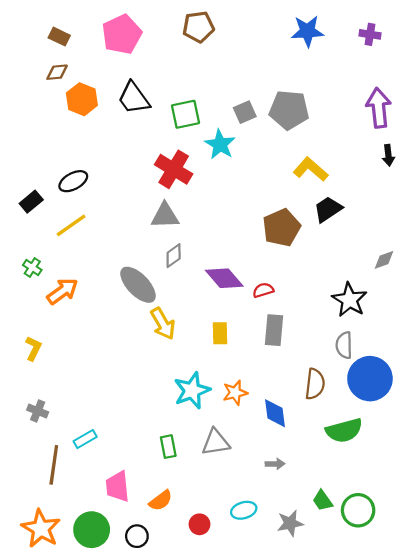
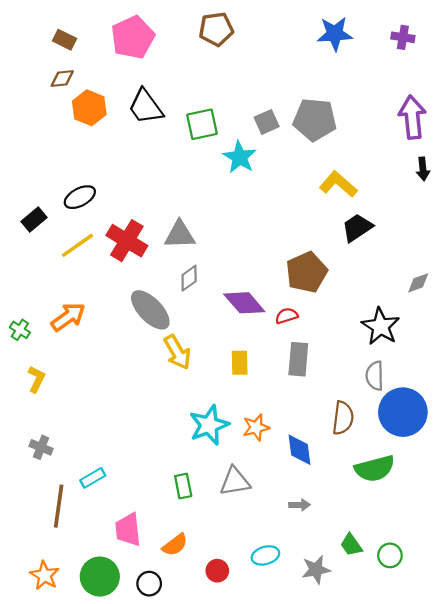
red cross: (174, 169) -> (127, 241), moved
brown pentagon: (282, 228) -> (307, 272), moved
green cross: (32, 267) -> (20, 330), moved
green circle: (358, 510) -> (390, 555), size x0.7
orange star: (41, 529) -> (45, 575), size x0.7

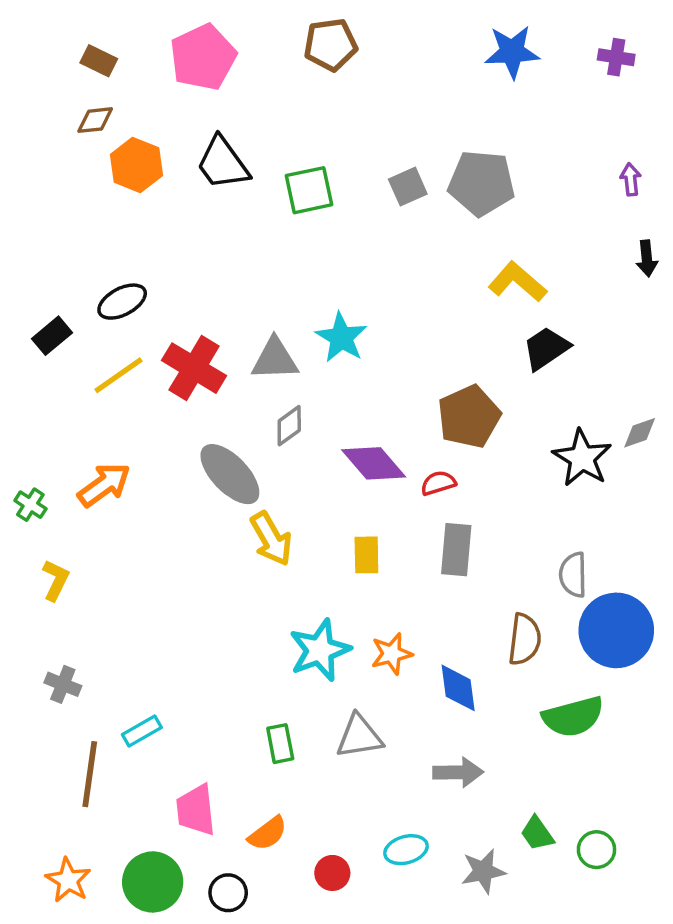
purple arrow: (412, 117) -> (631, 179), size x0.5
cyan star: (240, 157) -> (341, 338), moved
black star: (381, 326) -> (582, 458), moved
gray arrow: (300, 505) -> (458, 772), size x1.5

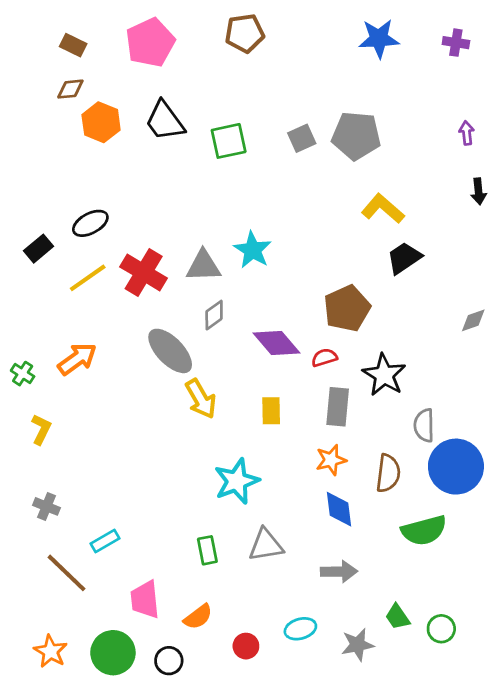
black star: (582, 458) -> (384, 375), moved
orange star: (392, 654) -> (331, 460), moved
brown line: (90, 774) -> (66, 573), turned -54

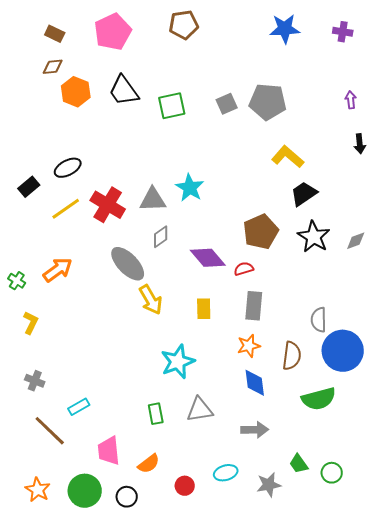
black star: (384, 375) -> (314, 237), moved

